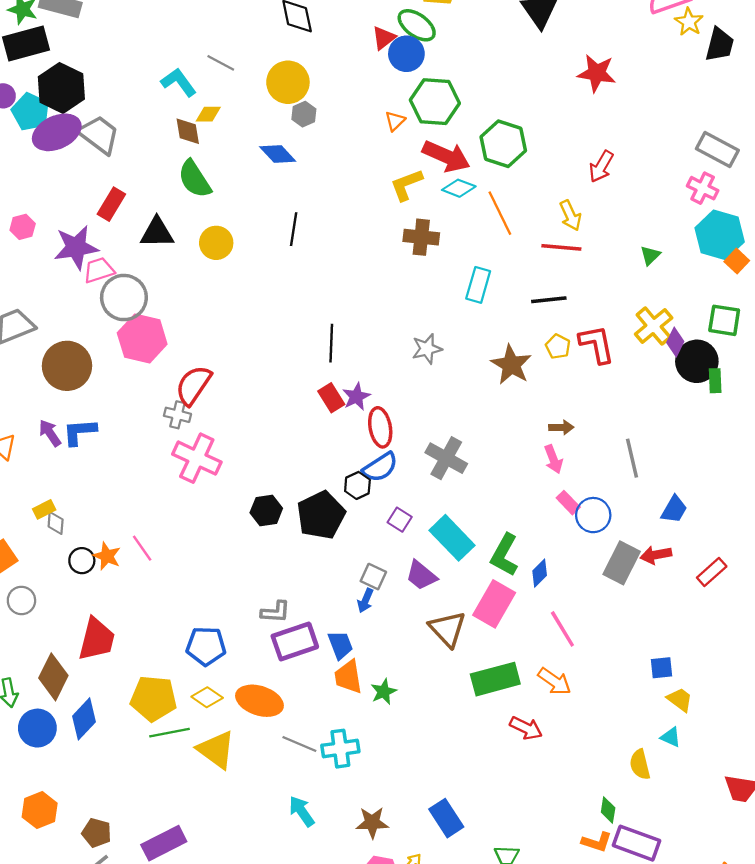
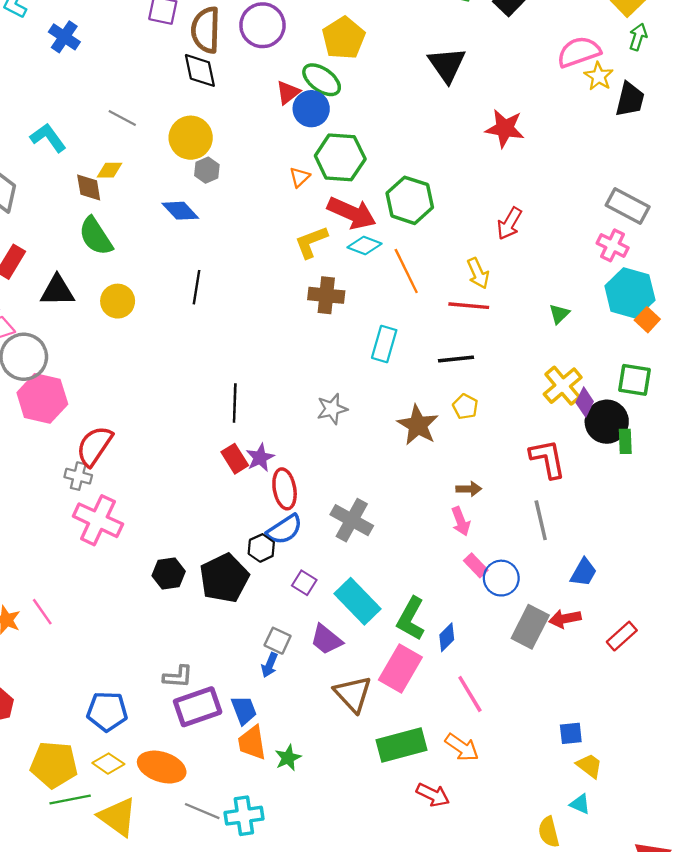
cyan L-shape: (179, 82) -> (48, 138), moved
red L-shape: (597, 344) -> (548, 459), moved

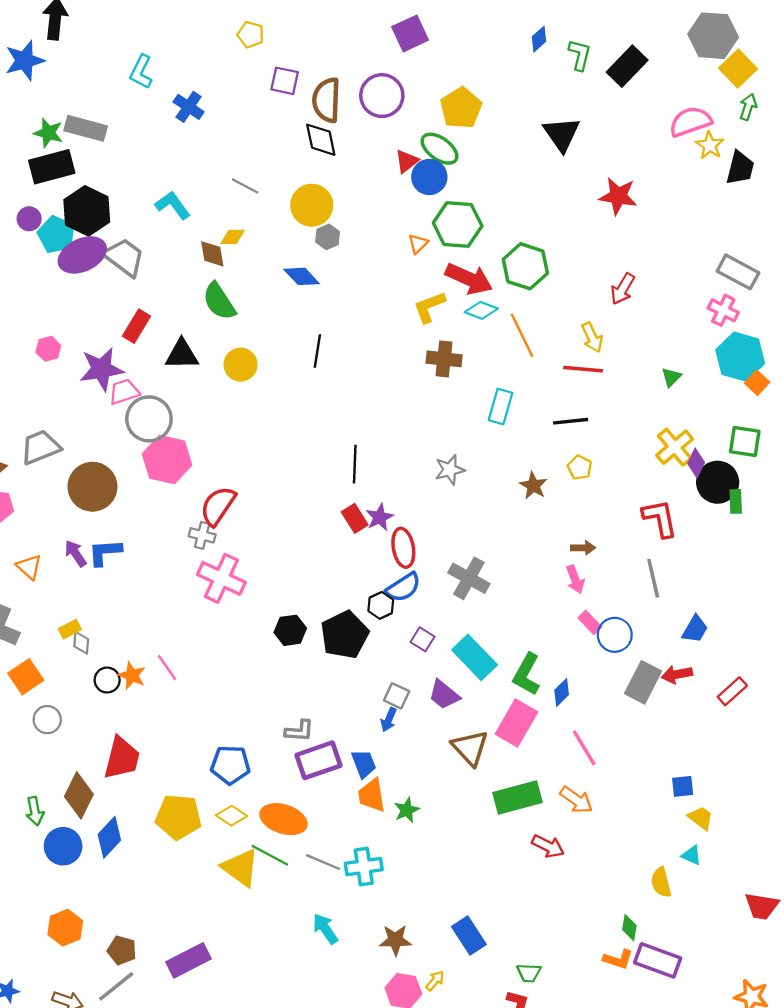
brown star: (418, 425) -> (533, 486), size x0.7
green line: (70, 799) -> (270, 855), moved, turned 39

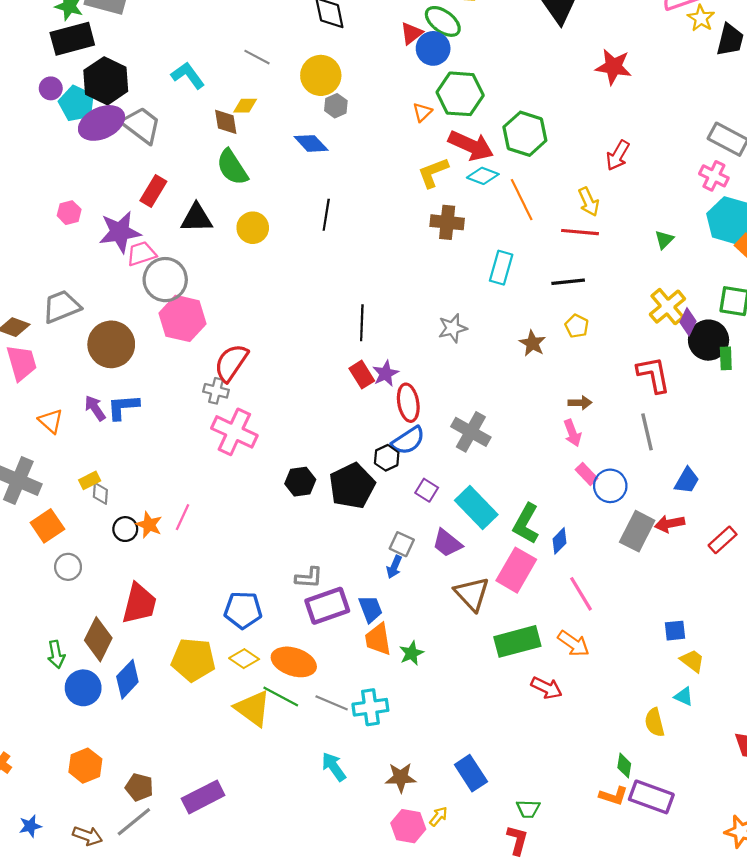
pink line: (167, 668) -> (183, 517), turned 60

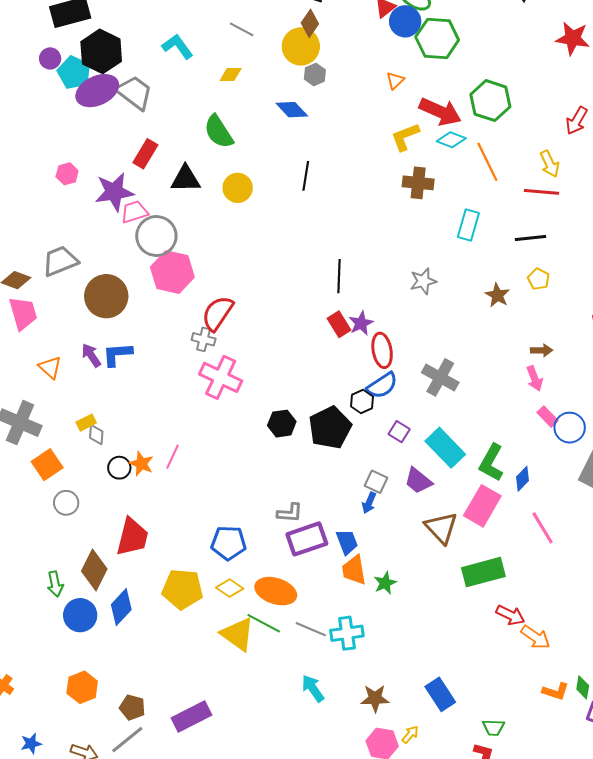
green hexagon: (460, 94) -> (437, 38), moved
brown diamond: (226, 122) -> (310, 23), moved, turned 44
orange arrow: (574, 644) -> (536, 637), moved
orange L-shape: (613, 796) -> (556, 691), moved

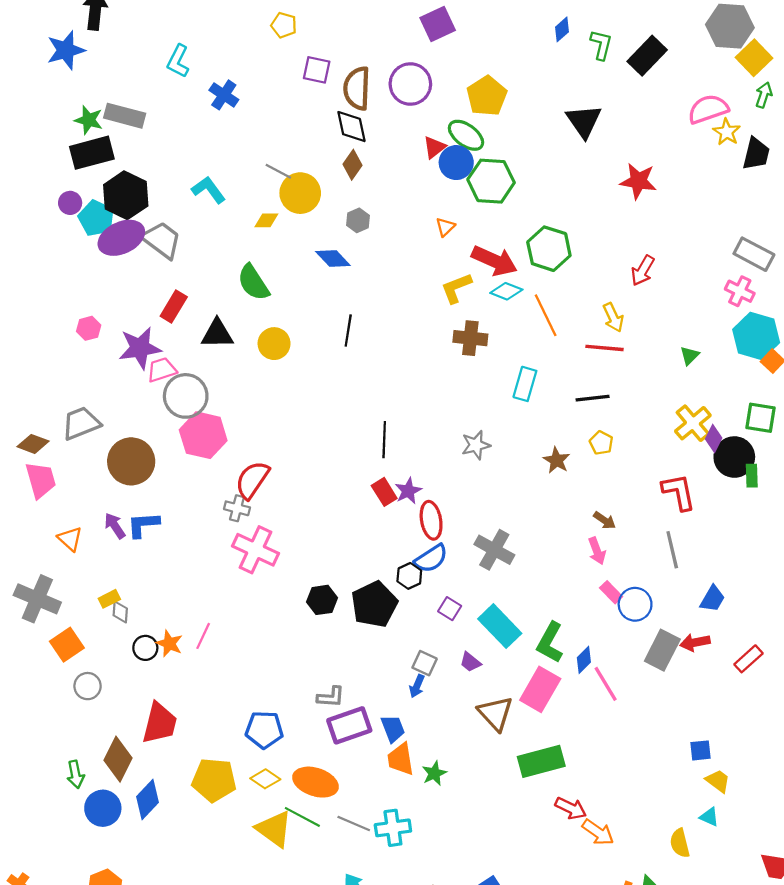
yellow circle: (301, 46) -> (300, 193), moved
brown arrow: (542, 350) -> (605, 520), turned 35
purple trapezoid: (418, 481) -> (470, 662), size x0.7
pink line: (543, 528) -> (606, 684), moved

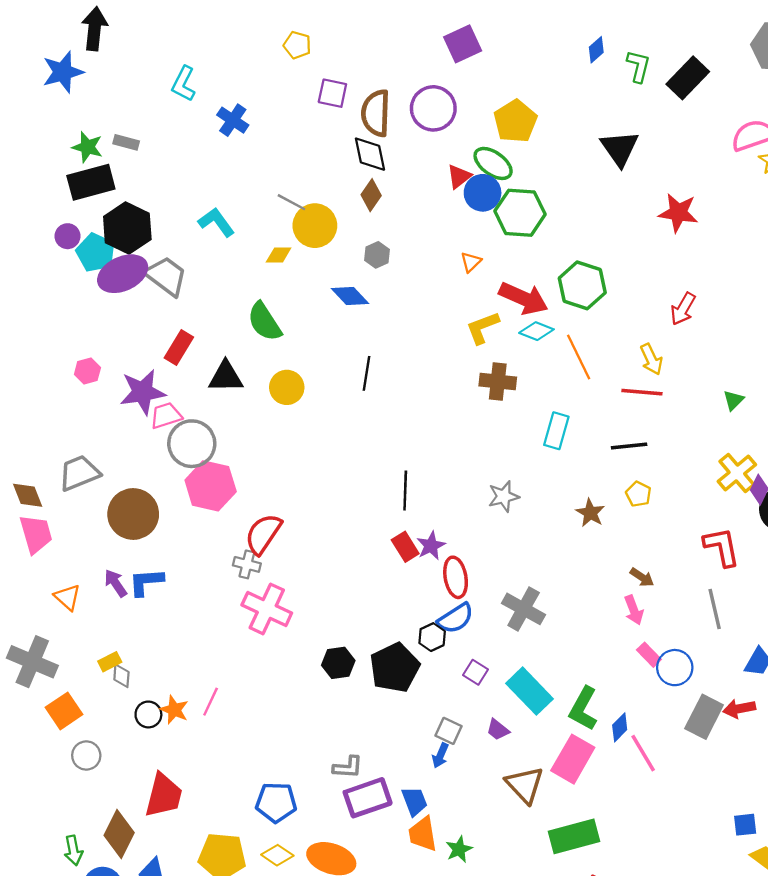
gray rectangle: (125, 116) -> (126, 142), size x0.6
brown diamond: (33, 444) -> (28, 495), turned 48

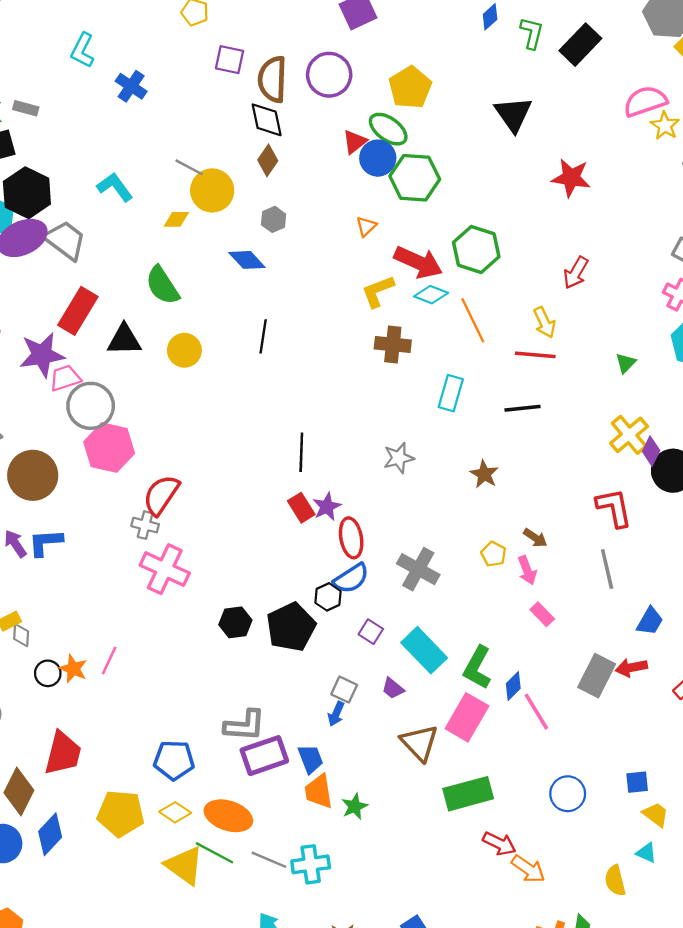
red rectangle: (179, 348) -> (78, 311), size x1.4
yellow pentagon: (638, 494) -> (494, 554), moved
blue circle: (675, 668) -> (568, 794), moved
gray L-shape: (348, 767) -> (245, 725), size x1.4

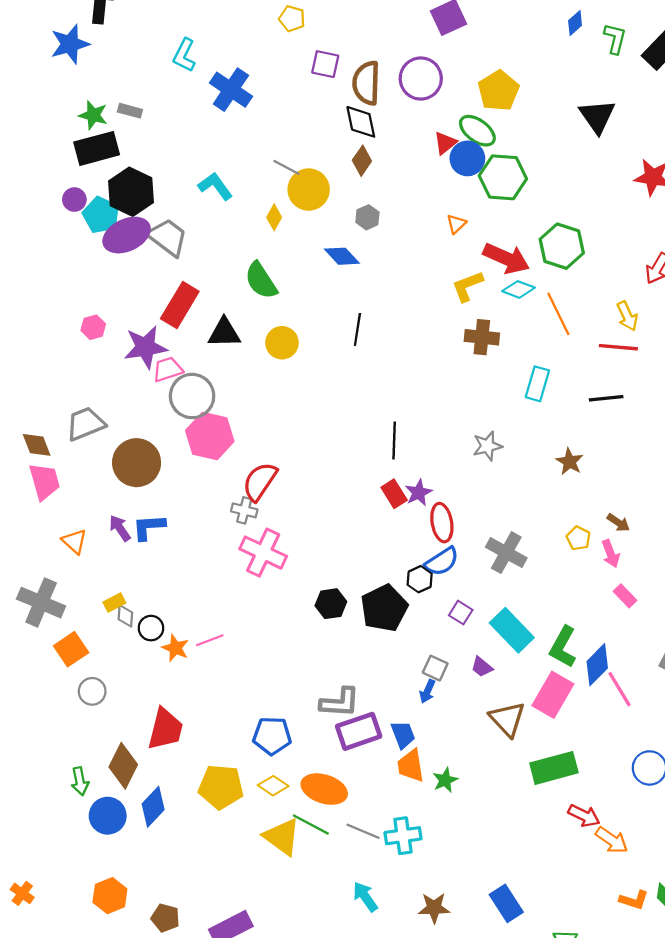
blue cross: (131, 86) -> (231, 90), size x1.4
yellow diamond: (176, 219) -> (274, 217), turned -60
pink line: (109, 661) -> (210, 640), turned 44
black circle: (48, 673) -> (151, 628), moved
blue diamond: (513, 686) -> (597, 665), size x1.5

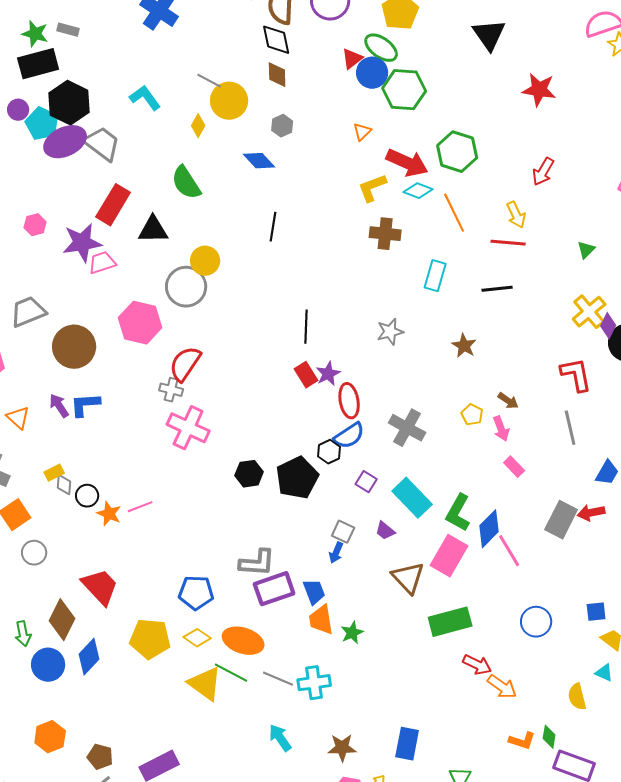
brown diamond: (362, 161) -> (277, 75), turned -36
yellow circle: (282, 343) -> (205, 261), moved
gray circle: (192, 396) -> (186, 287), moved
red trapezoid: (165, 729) -> (100, 587), turned -57
blue rectangle: (506, 903) -> (407, 744), turned 44

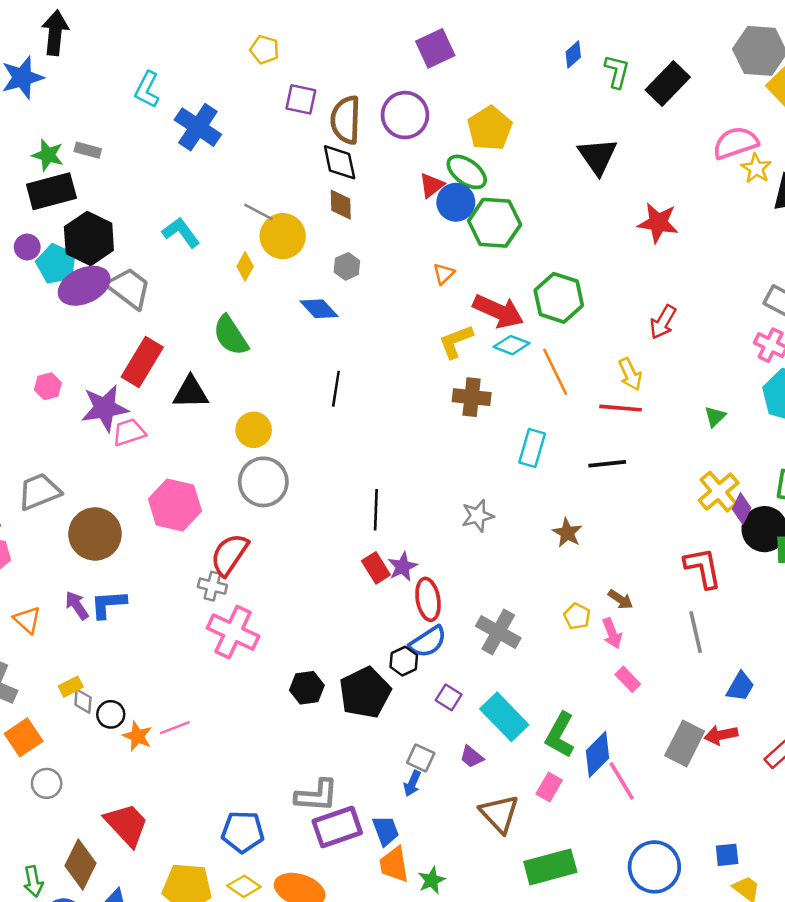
gray circle: (186, 287) -> (263, 482), moved
pink rectangle: (449, 556) -> (549, 787), size x0.6
blue circle: (536, 622) -> (654, 867), size x1.4

